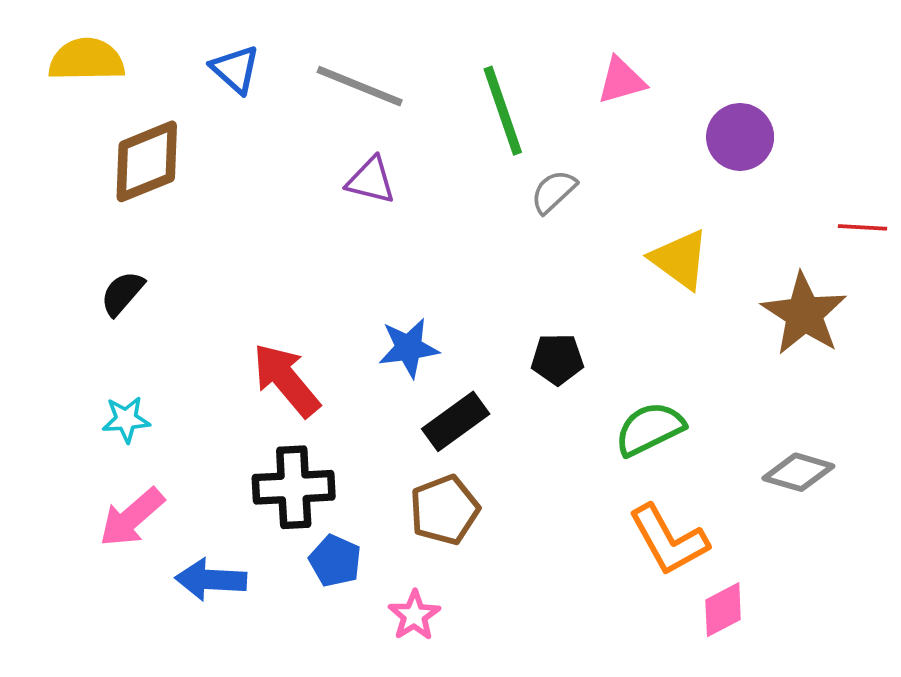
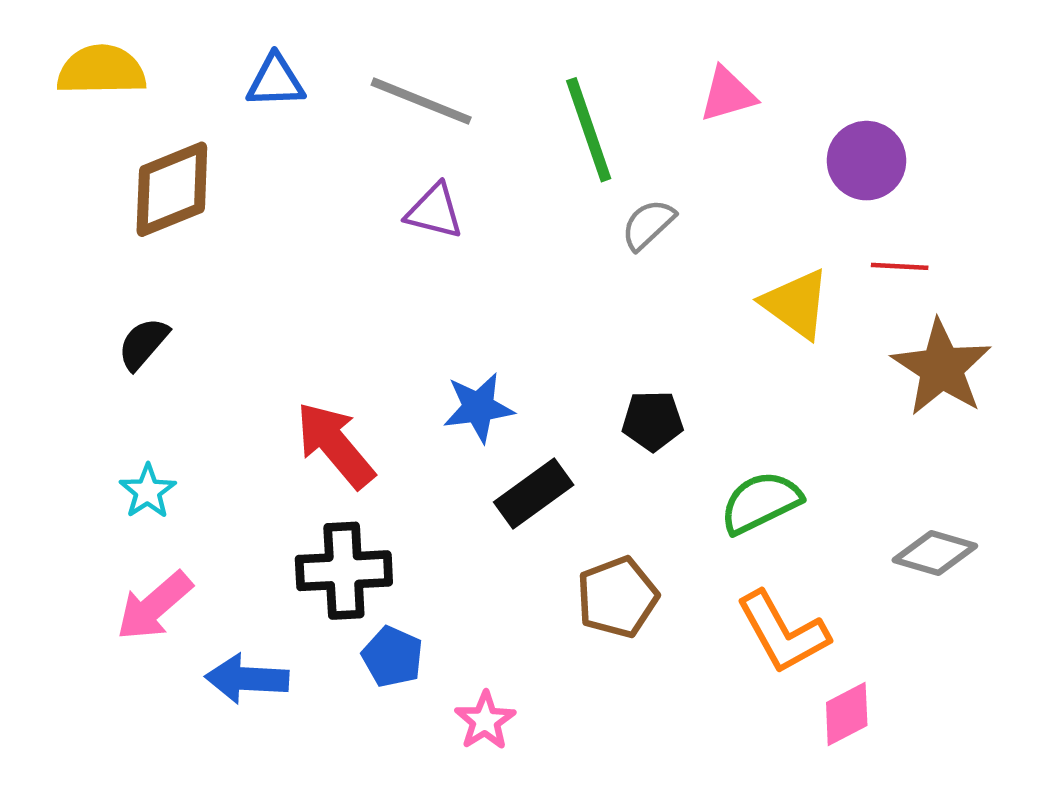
blue triangle: (235, 69) -> (276, 81), turned -44
red line: (862, 227) -> (900, 266), moved
cyan star: (126, 419) -> (148, 491), turned -30
brown pentagon: (444, 510) -> (617, 597), moved

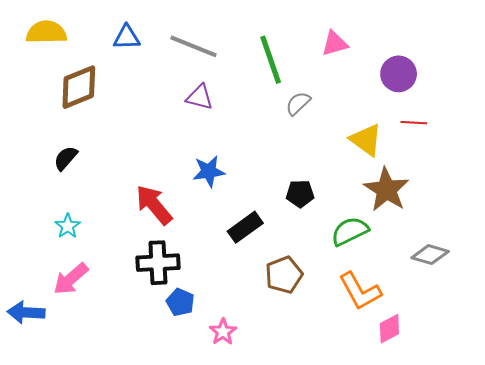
brown star: (941, 368) -> (386, 190), moved
blue star: (478, 408) -> (209, 171), moved
blue arrow: (247, 679) -> (26, 312), moved

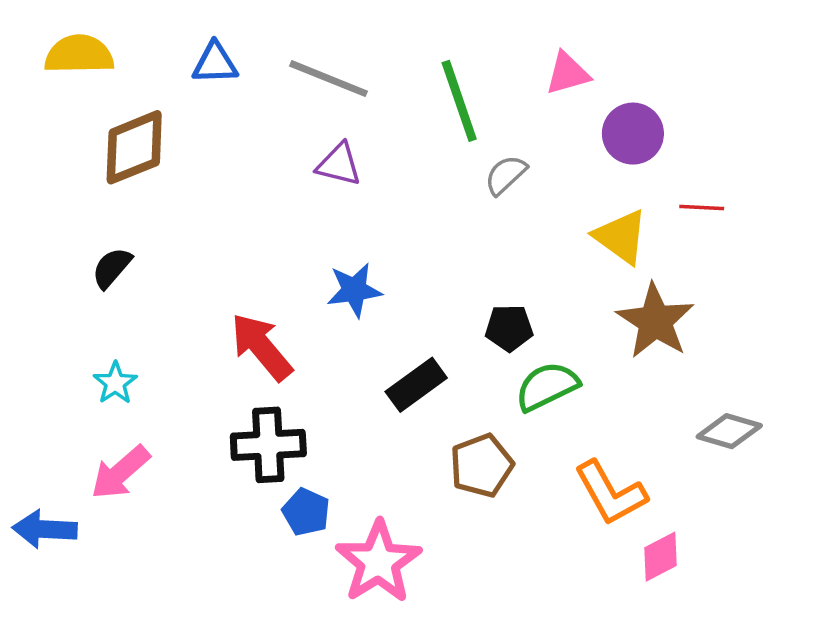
purple circle: (399, 74) -> (633, 134), moved
green semicircle: (350, 231) -> (547, 386), moved
pink star: (223, 332) -> (378, 562), size x1.8

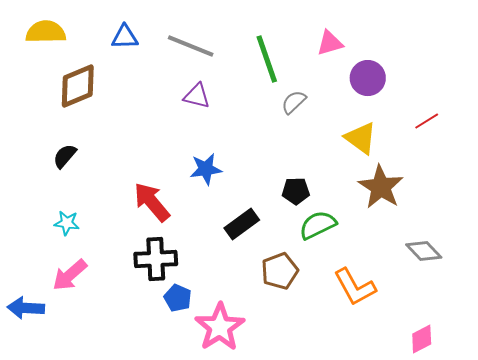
red line: (702, 208) -> (427, 121), moved, turned -35
cyan star: (115, 383) -> (67, 223), turned -30
gray diamond: (729, 431) -> (424, 251), turned 30
pink diamond: (660, 557) -> (422, 339), moved

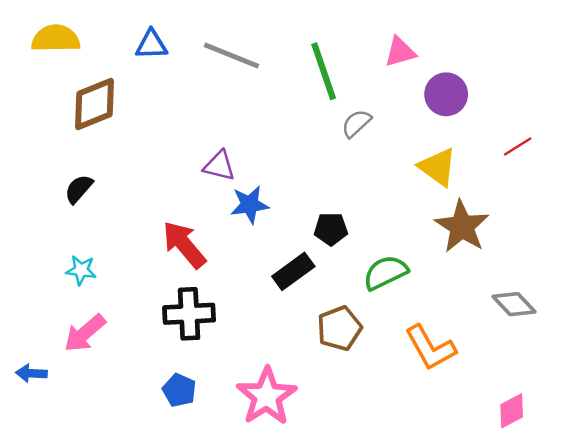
purple triangle: (197, 96) -> (219, 166), moved
black pentagon: (296, 191) -> (331, 229), moved
blue pentagon: (178, 298) -> (179, 390), moved
blue arrow: (26, 308) -> (31, 373), size x0.7

